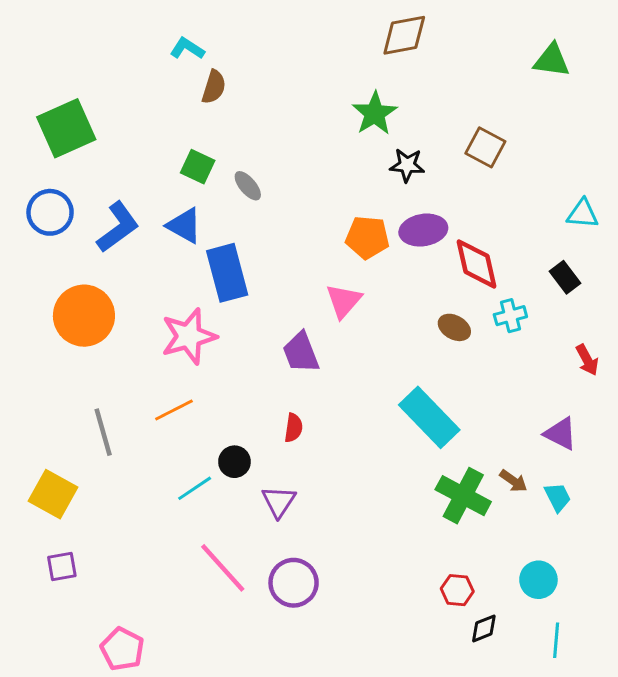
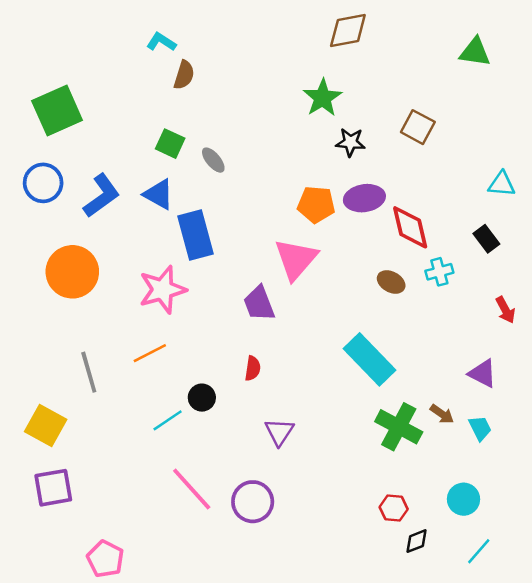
pink triangle: (344, 301) -> (296, 259), size x1.4
purple triangle: (279, 502) -> (279, 432), moved
purple square: (62, 566) -> (53, 488), size x1.5
cyan line: (556, 640) -> (479, 551), turned 36

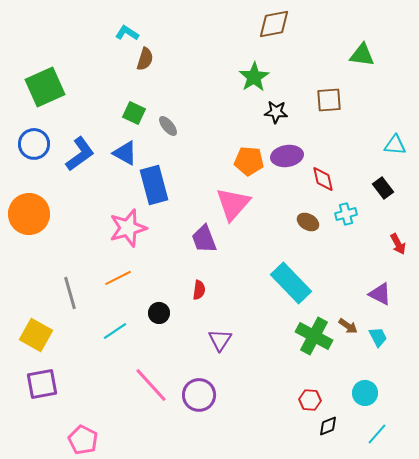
green triangle: (475, 52) -> (362, 55), moved
brown square: (418, 127) -> (329, 100), turned -32
red diamond: (410, 227) -> (323, 179), size x0.7
orange circle: (72, 272) -> (29, 214), moved
cyan line: (168, 420) -> (115, 331), moved

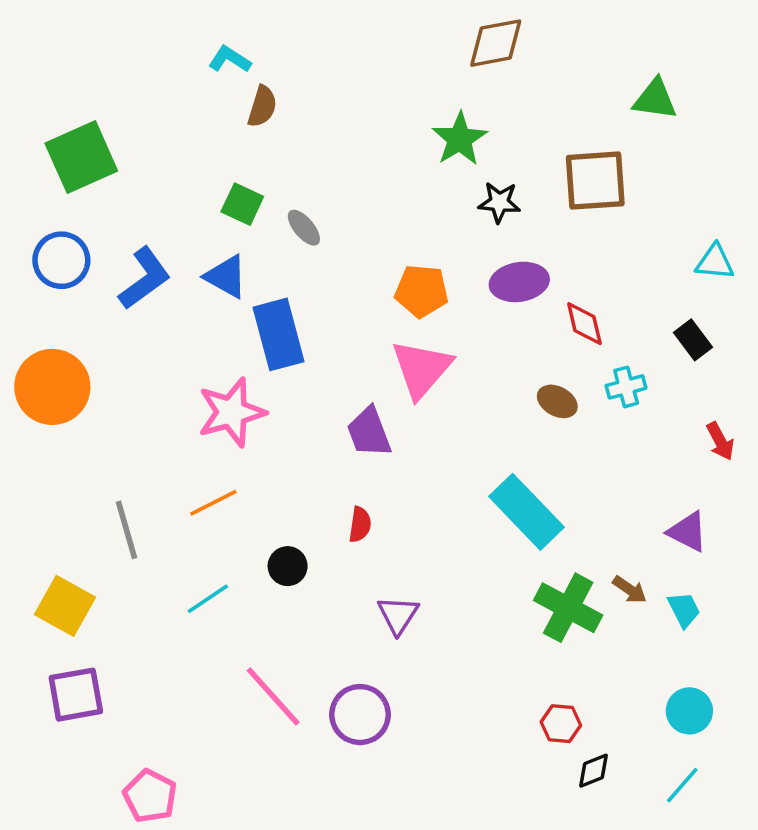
brown square: (329, 100) -> (595, 181), size x1.4
orange pentagon: (249, 161) -> (422, 291), moved
cyan circle: (365, 393) -> (689, 711), moved

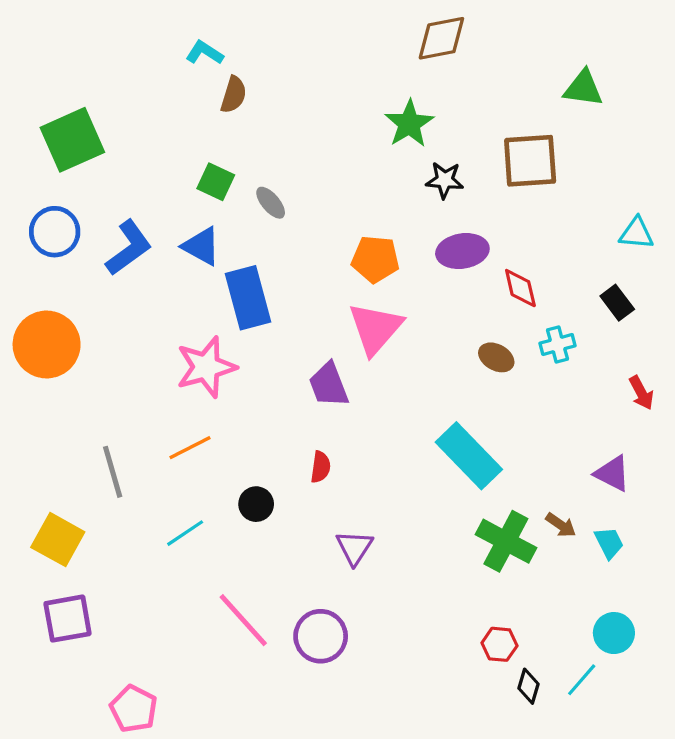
black diamond: (593, 771) -> (528, 686), turned -52
cyan line: (682, 785) -> (582, 680), moved

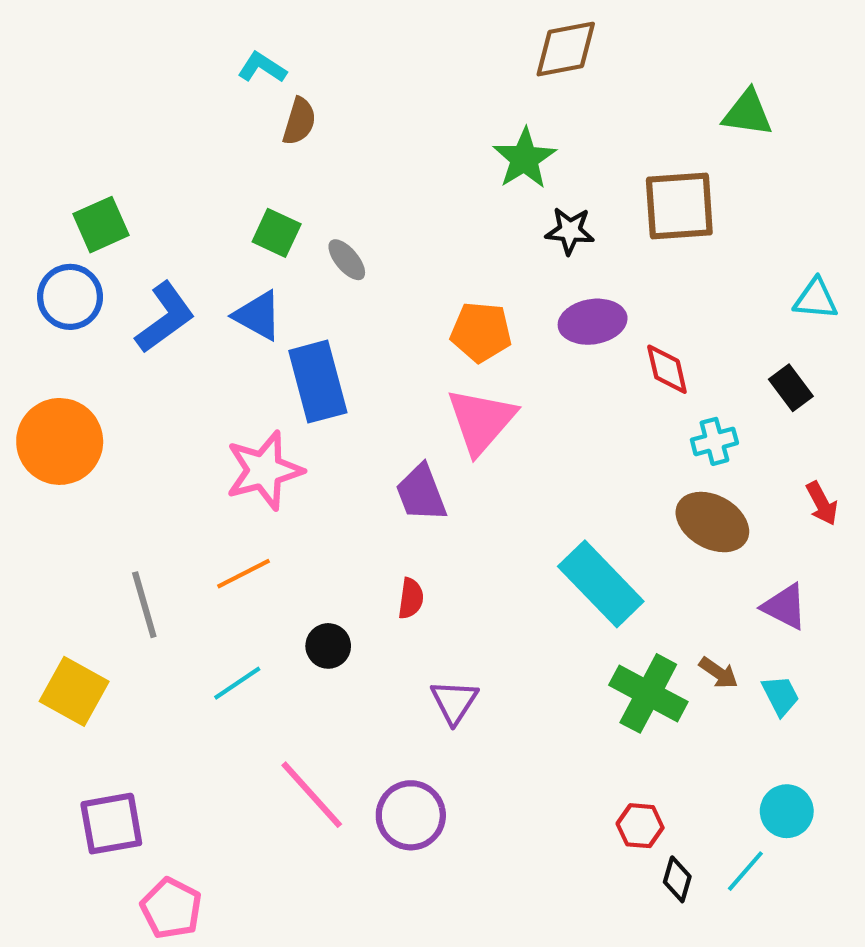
green square: (72, 140) -> (101, 225), moved, size x0.7
brown ellipse: (496, 357) -> (712, 522), moved, size x1.6
purple square: (68, 619) -> (111, 824), moved

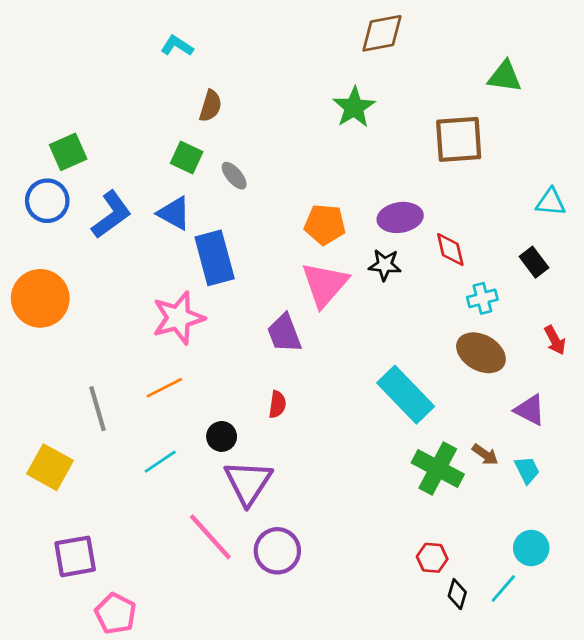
brown semicircle: (299, 121) -> (210, 106), moved
black star: (570, 231) -> (385, 265), moved
purple triangle: (454, 702) -> (248, 482), moved, size x1.5

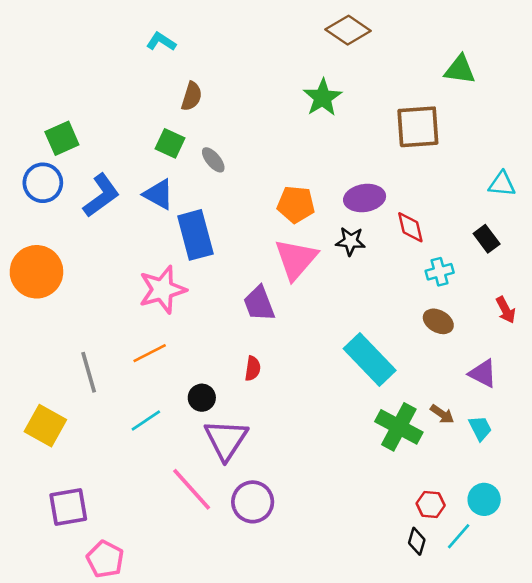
brown diamond: (382, 33) -> (348, 30), turned 45
brown ellipse: (481, 353) -> (438, 321), size x0.7
red hexagon: (432, 558) -> (431, 504), moved

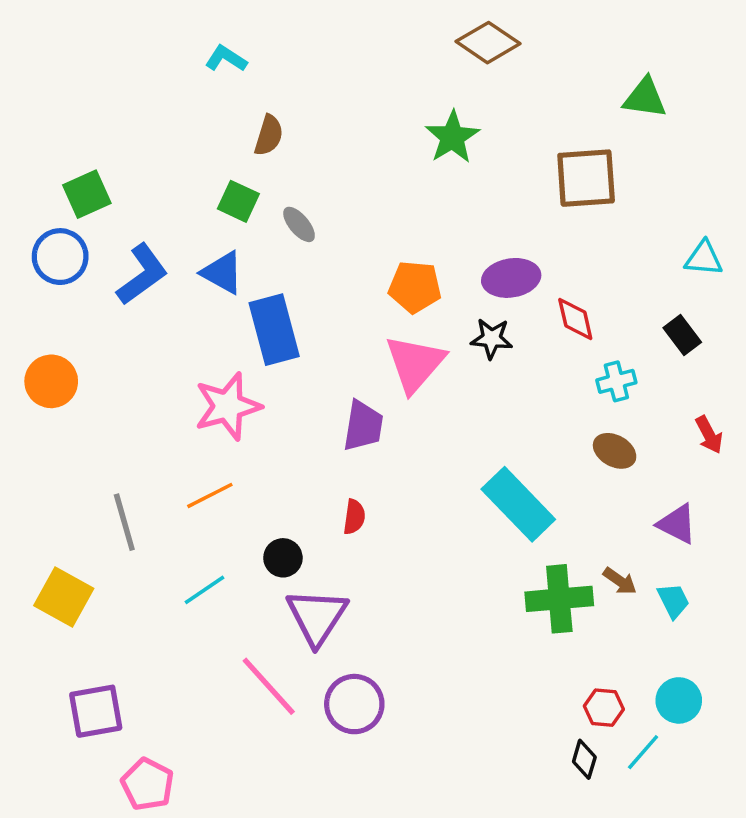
orange circle: (36, 272) -> (51, 381), size x0.7
purple trapezoid: (259, 304) -> (363, 426), turned -150
green cross: (399, 427) -> (559, 599), turned -33

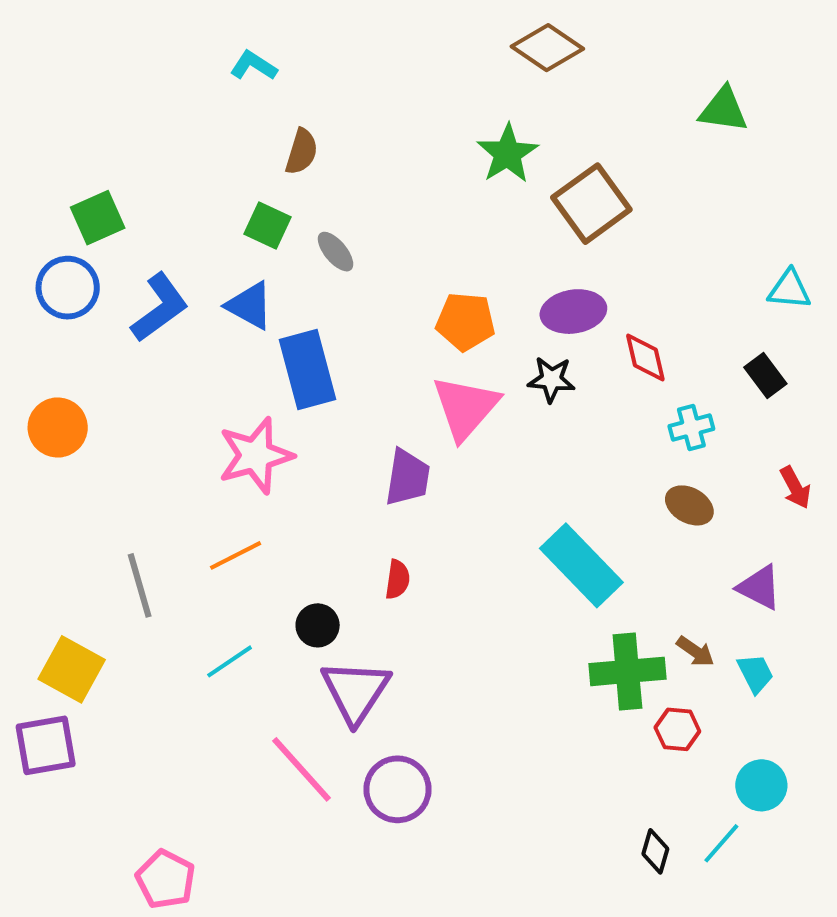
brown square: (586, 178) -> (591, 204), moved, turned -32
red hexagon: (604, 708) -> (677, 729), moved
purple square: (96, 711) -> (46, 745), moved

